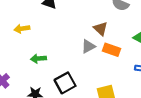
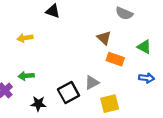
gray triangle: (88, 46) -> (92, 82), moved
green arrow: (38, 59) -> (26, 76), moved

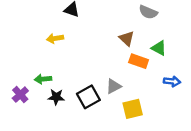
yellow arrow: (25, 38) -> (55, 38), moved
green triangle: (144, 47) -> (159, 48), moved
black star: (38, 104) -> (56, 97), moved

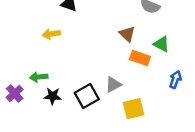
blue arrow: (172, 81) -> (175, 80), turned -77

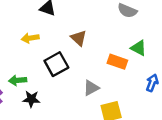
brown triangle: (127, 34) -> (79, 38), moved
black square: (87, 96) -> (56, 64), moved

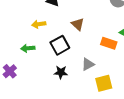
green arrow: (18, 80) -> (28, 48), moved
black star: (31, 99) -> (61, 72), moved

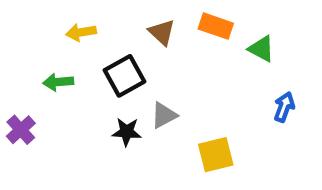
orange rectangle: (109, 43) -> (216, 26), moved
gray triangle: (88, 64) -> (164, 115), moved

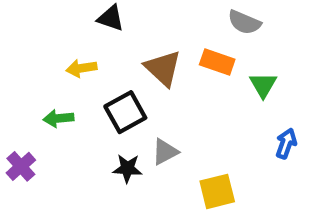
brown triangle: (162, 32) -> (163, 68), size x1.4
green triangle: (261, 49) -> (263, 85), turned 32

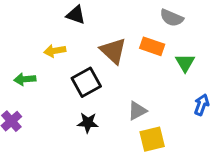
green arrow: (58, 118) -> (25, 79), moved
gray triangle: (165, 152) -> (137, 111), moved

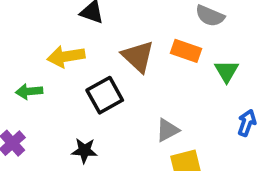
yellow arrow: (55, 51) -> (66, 56), size x1.4
black star: (88, 123) -> (84, 151), moved

